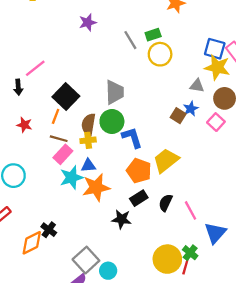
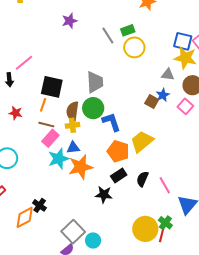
black square: (66, 96) -> (52, 87), turned -30

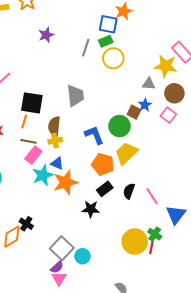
gray line: (108, 35) -> (86, 48), turned 54
blue square: (183, 41) -> (108, 24), moved
green circle: (93, 108) -> (120, 126), moved
blue triangle: (73, 148) -> (57, 163), turned 32

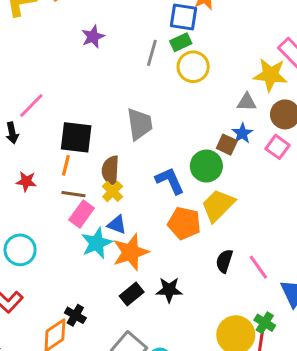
yellow cross: (55, 141) -> (113, 191), turned -32
black rectangle: (105, 189) -> (132, 294), moved

